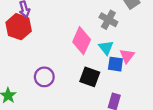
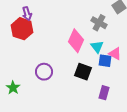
pink triangle: (127, 56) -> (115, 54), turned -40

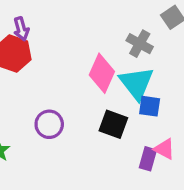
cyan triangle: (97, 47) -> (136, 83), size x1.6
pink triangle: (115, 54) -> (164, 149), moved

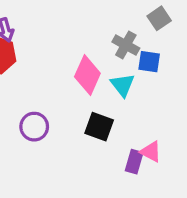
cyan triangle: (136, 83) -> (122, 85), size x0.7
blue square: (150, 106) -> (149, 62), moved

